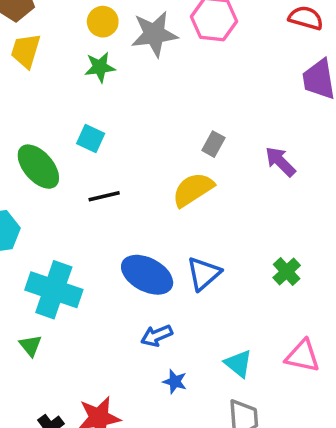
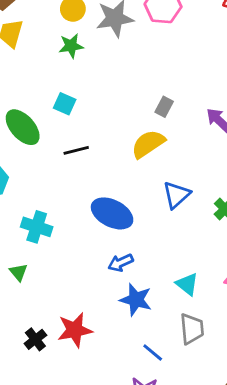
blue triangle: (204, 274) -> (176, 195), moved
cyan cross: (54, 290) -> (37, 227), size x0.7
blue star: (175, 382) -> (136, 300), size x1.6

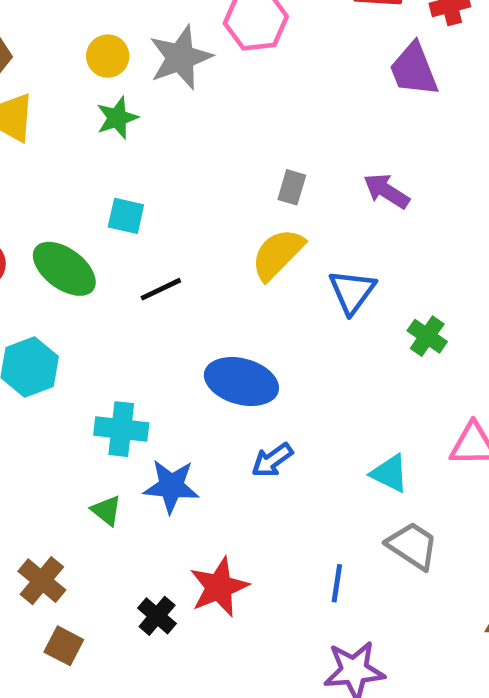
blue triangle: (176, 195) -> (352, 292), moved
blue star: (136, 300) -> (171, 486), moved
gray trapezoid: (192, 329) -> (412, 546), turned -40
blue line: (153, 352) -> (337, 583), moved, turned 70

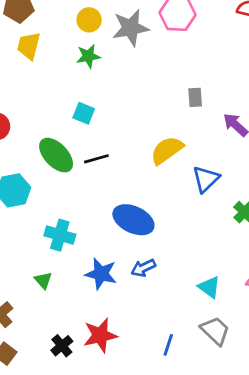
gray rectangle: (292, 187) -> (195, 97), moved, turned -30
green ellipse: (64, 269) -> (56, 155), moved
blue star: (171, 486) -> (101, 274), moved

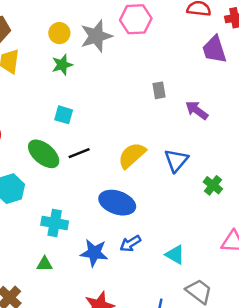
yellow semicircle: (167, 150) -> (132, 155), moved
green triangle: (43, 280) -> (45, 264), turned -42
cyan triangle: (209, 287) -> (175, 255), moved

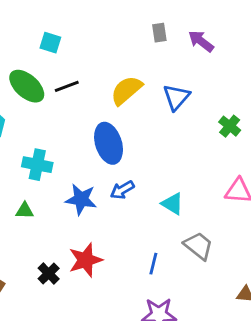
gray rectangle: (159, 90) -> (159, 33), moved
green cross: (213, 185) -> (230, 126), moved
blue ellipse: (117, 203) -> (109, 143), turned 52

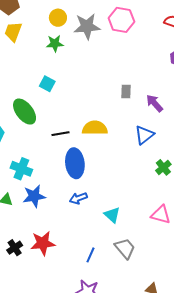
black line: (67, 86) -> (60, 134), moved
yellow semicircle: (126, 90) -> (95, 128), turned 30
blue triangle: (176, 97) -> (144, 135), moved
blue star: (81, 199) -> (34, 196), moved, turned -30

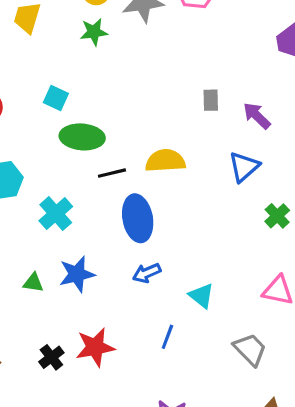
cyan square: (47, 84) -> (56, 98), moved
green ellipse: (25, 112) -> (82, 137), moved, turned -44
cyan cross: (21, 169) -> (56, 214), moved, turned 30
gray trapezoid: (125, 248) -> (250, 349), moved
blue line: (90, 255) -> (167, 337), moved

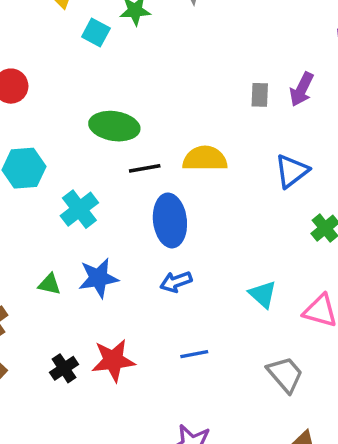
cyan square: (56, 98) -> (96, 32), moved
purple arrow: (257, 116) -> (302, 89), moved, turned -112
cyan triangle: (201, 296) -> (263, 294), moved
blue line: (167, 337) -> (194, 354), turned 55

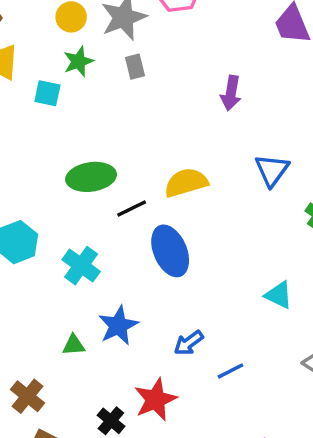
purple arrow: (302, 89) -> (231, 93), moved
gray rectangle: (260, 95) -> (135, 67), moved
blue arrow: (176, 282) -> (189, 343), moved

